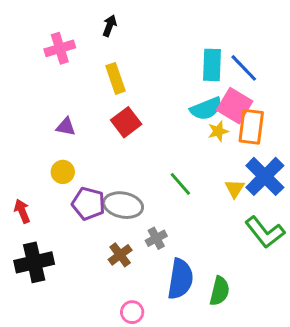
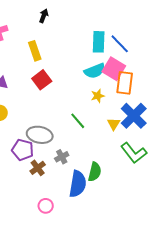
black arrow: (110, 26) -> (44, 16), moved
yellow star: (218, 131) -> (98, 96), moved
purple pentagon: (88, 204) -> (23, 150), moved
green semicircle: (220, 291) -> (95, 172), moved

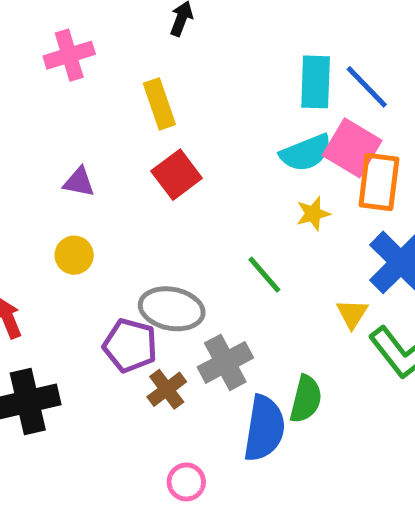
yellow triangle: (114, 124) -> (352, 314), moved
gray cross: (62, 157) -> (225, 362), size x1.5

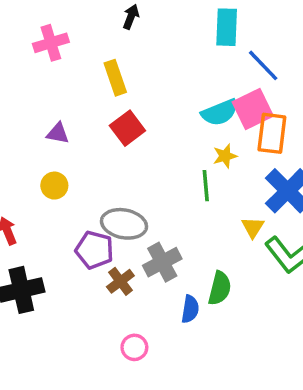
cyan rectangle: (316, 82) -> (227, 27), moved
pink square: (352, 148) -> (253, 109), turned 33
green line: (264, 275) -> (206, 186), moved, turned 36
blue semicircle: (264, 428) -> (190, 309), size x0.6

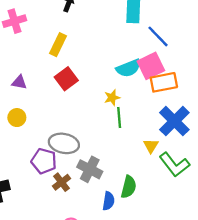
yellow rectangle: (115, 78) -> (58, 45), turned 45
orange rectangle: (272, 133) -> (164, 82), turned 72
yellow star: (225, 156) -> (112, 98), moved
gray cross: (162, 262) -> (90, 169), turned -35

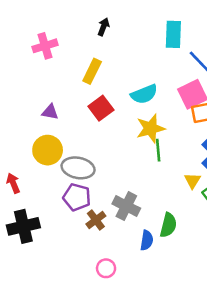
cyan semicircle: (129, 68) -> (144, 94), moved
yellow star: (112, 98) -> (151, 128), size x1.6
yellow circle: (17, 118) -> (48, 150), size x1.5
gray ellipse: (64, 143) -> (78, 168), moved

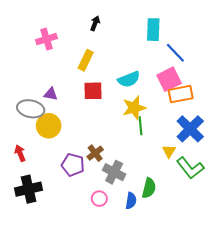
red square: (101, 108) -> (93, 91), turned 36
gray ellipse: (78, 168) -> (31, 109), moved
brown cross: (96, 220) -> (95, 153), moved
pink circle: (106, 268) -> (99, 199), moved

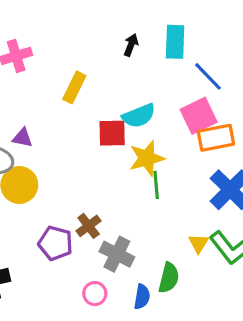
black arrow: (95, 23) -> (131, 45), moved
red square: (93, 91) -> (112, 133), moved
yellow triangle: (169, 151) -> (199, 243), moved

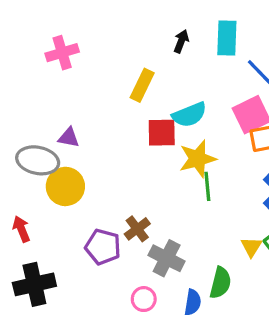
yellow rectangle: (74, 87) -> (142, 85), moved

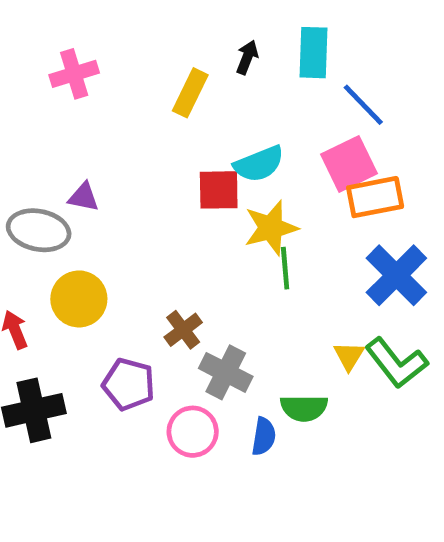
yellow rectangle: (142, 85) -> (190, 93), moved
yellow circle: (65, 186) -> (79, 299), moved
purple pentagon: (103, 247) -> (129, 384), moved
green semicircle: (220, 283) -> (304, 408), turned 76
pink circle: (144, 299) -> (193, 432), size x1.4

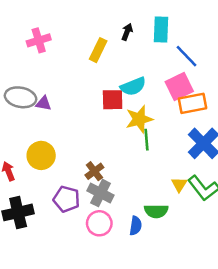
gray ellipse: (39, 230) -> (20, 97), moved
gray cross: (226, 372) -> (100, 193), moved

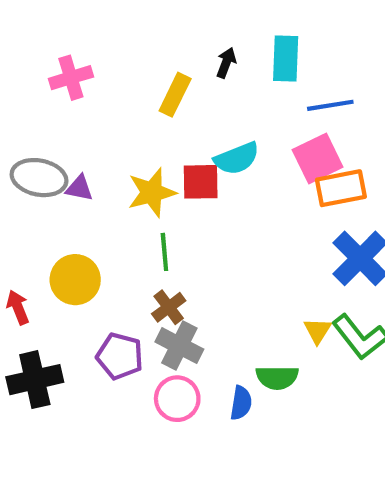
blue line: (186, 56) -> (330, 105), turned -55
yellow star: (139, 119) -> (152, 192), moved
green line: (146, 140) -> (164, 252), moved

